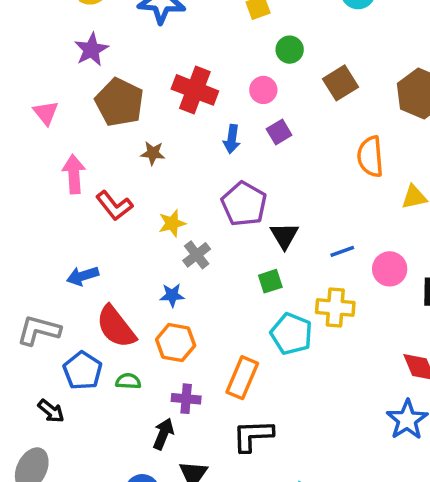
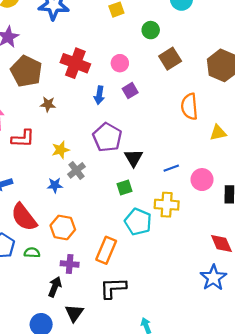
green circle: (290, 50) -> (151, 30), moved
red L-shape: (114, 206) -> (23, 138), turned -50
blue star: (172, 295) -> (55, 185), moved

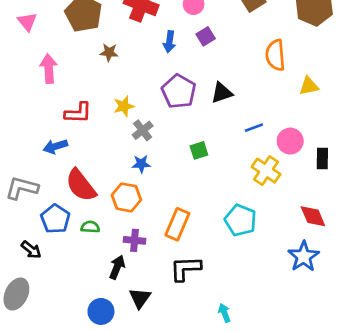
red L-shape: (23, 138) -> (78, 113), moved
black triangle: (134, 158) -> (222, 93), moved, turned 42
blue star: (55, 185) -> (141, 164), moved
yellow cross: (167, 205) -> (266, 171), moved, turned 30
cyan pentagon: (138, 222) -> (241, 220), moved

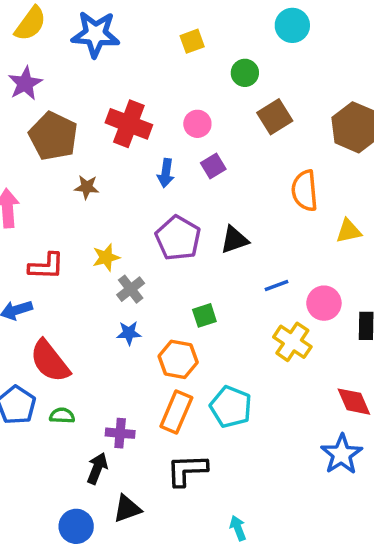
orange hexagon: (126, 197) -> (178, 359), moved
cyan pentagon: (241, 220) -> (231, 407), moved
black triangle: (140, 298) -> (127, 509), turned 35

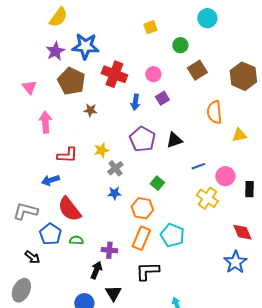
blue star: (95, 34) -> (85, 46), moved
green square: (204, 315) -> (157, 183), turned -32
black triangle: (127, 509) -> (113, 293), turned -42

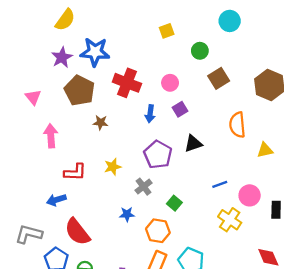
black triangle: (174, 140) -> (193, 144), moved
gray cross: (115, 168) -> (144, 187), moved

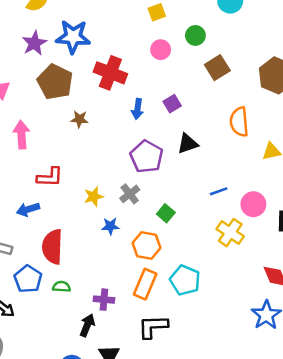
pink circle: (170, 83) -> (161, 50), moved
yellow star: (113, 167) -> (94, 196), moved
red semicircle: (77, 232) -> (52, 247), turned 40

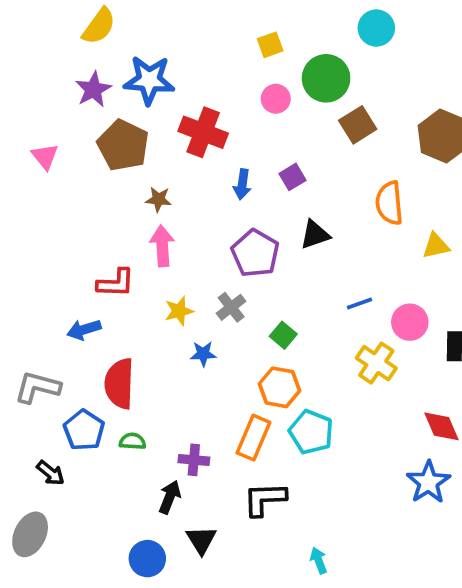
green circle: (195, 35) -> (326, 78), size x1.6
pink arrow: (22, 135) -> (162, 246), moved
orange hexagon: (146, 245) -> (279, 387), moved

